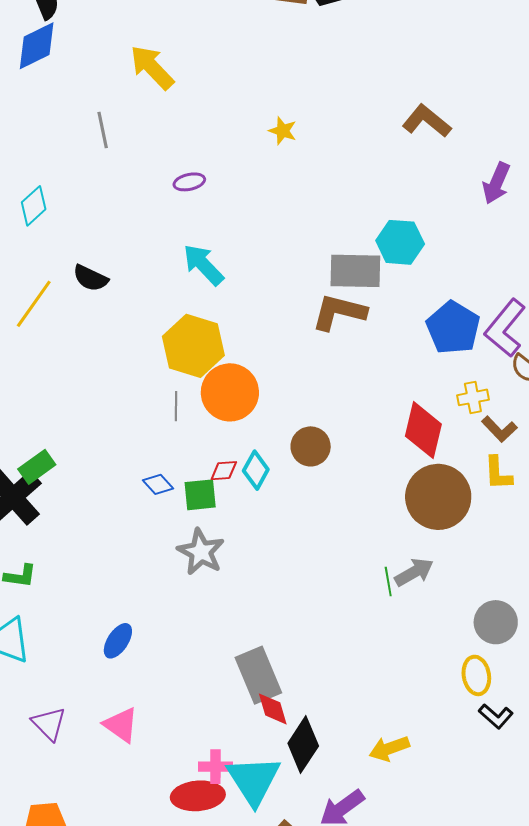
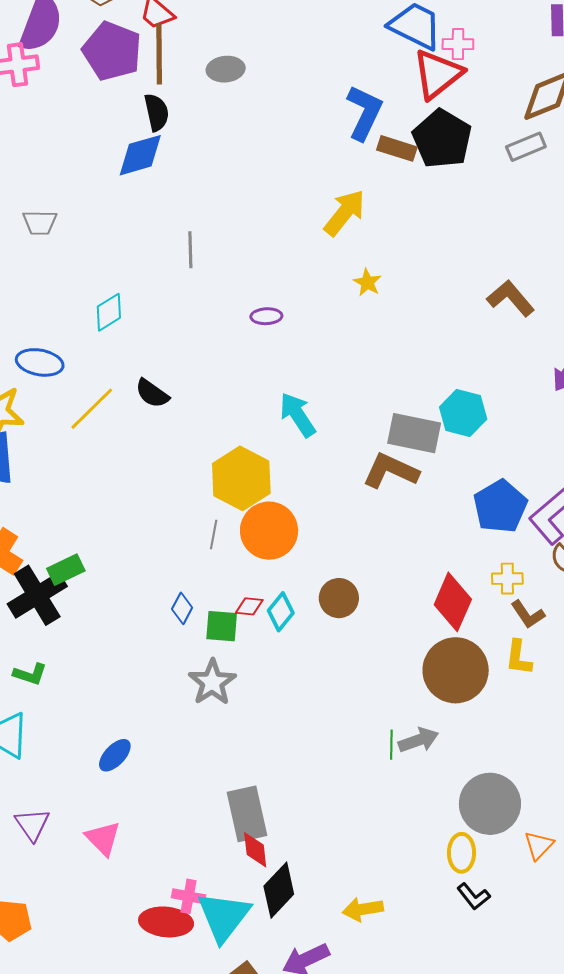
yellow arrow: (152, 67) -> (345, 213), moved, turned 72
cyan arrow: (203, 265) -> (298, 415), moved
blue diamond: (158, 484) -> (182, 608), turned 60
gray circle: (496, 622) -> (490, 804), size x1.4

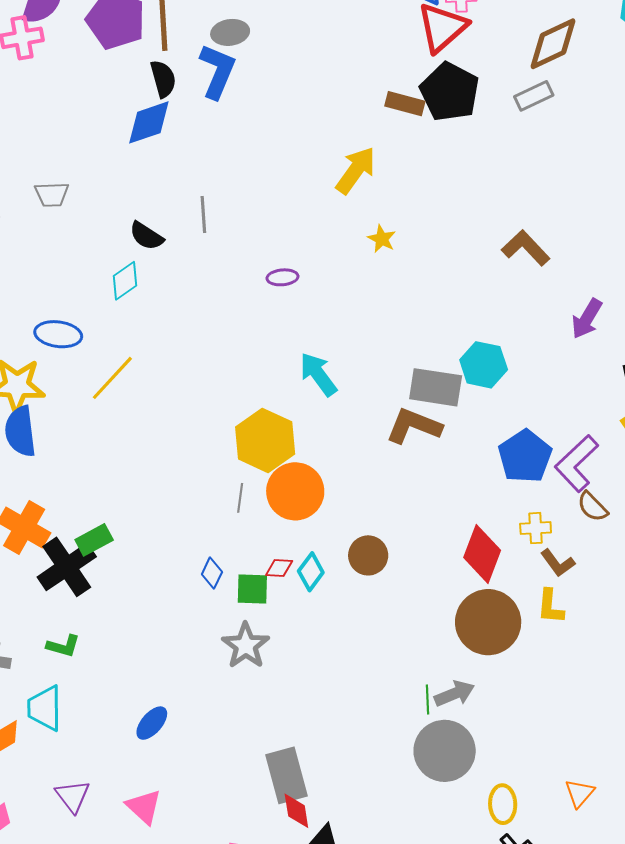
blue L-shape: (364, 113) -> (217, 71), moved
black semicircle: (152, 393) -> (146, 236), moved
gray circle: (490, 804) -> (445, 751), moved

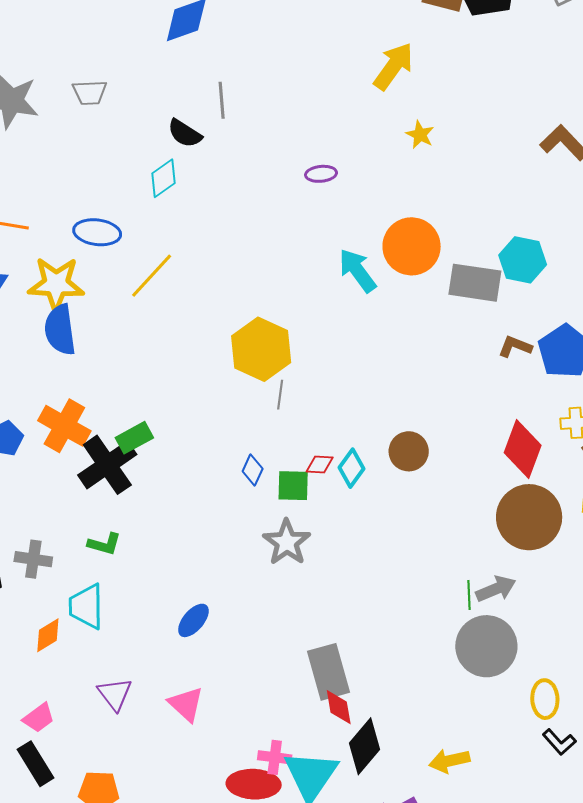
gray line: (203, 215) -> (222, 100), moved
brown L-shape: (414, 426) -> (515, 347), moved, size x0.6
yellow hexagon: (265, 440) -> (261, 349), moved
orange circle: (295, 491) -> (412, 246), moved

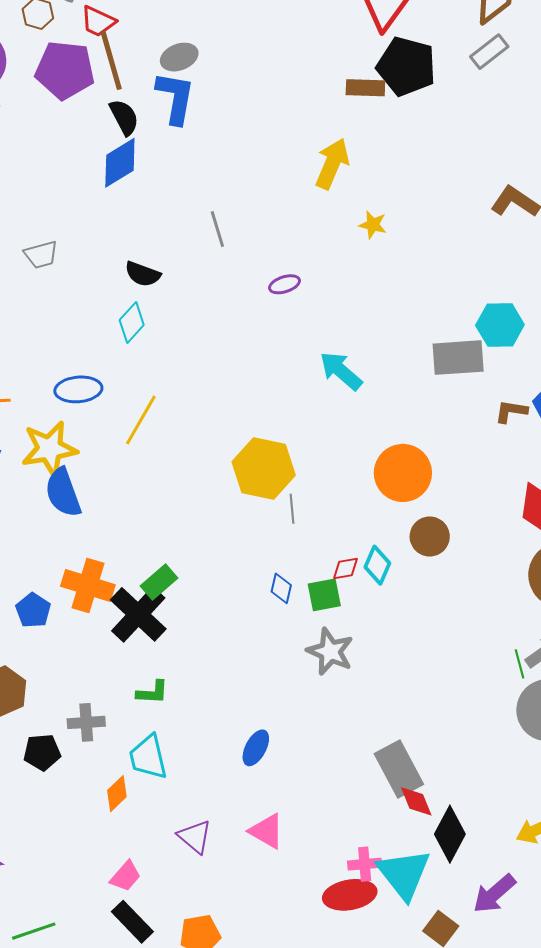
gray line: (222, 100) -> (217, 229), moved
orange circle: (412, 246) -> (403, 473), moved

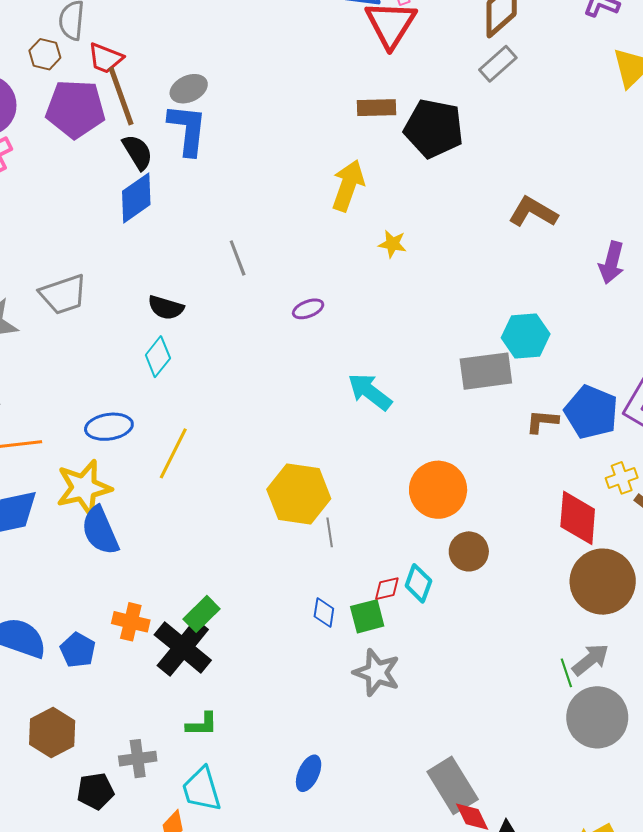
black pentagon: (406, 66) -> (434, 128), moved
gray trapezoid: (41, 255) -> (63, 294), size x1.4
orange cross: (88, 585) -> (131, 622), size x0.7

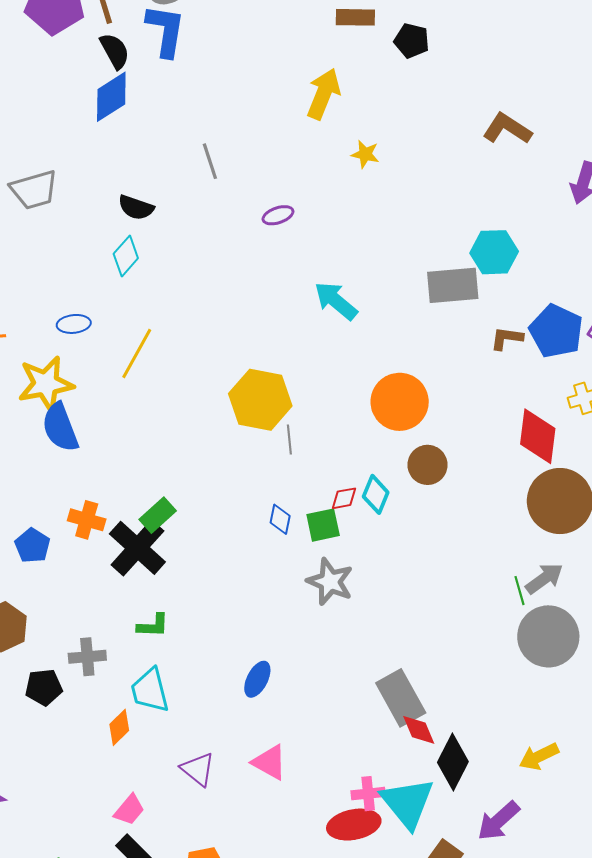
black pentagon: (434, 128) -> (412, 41), size x0.6
blue ellipse: (109, 427) -> (74, 324), size x0.7

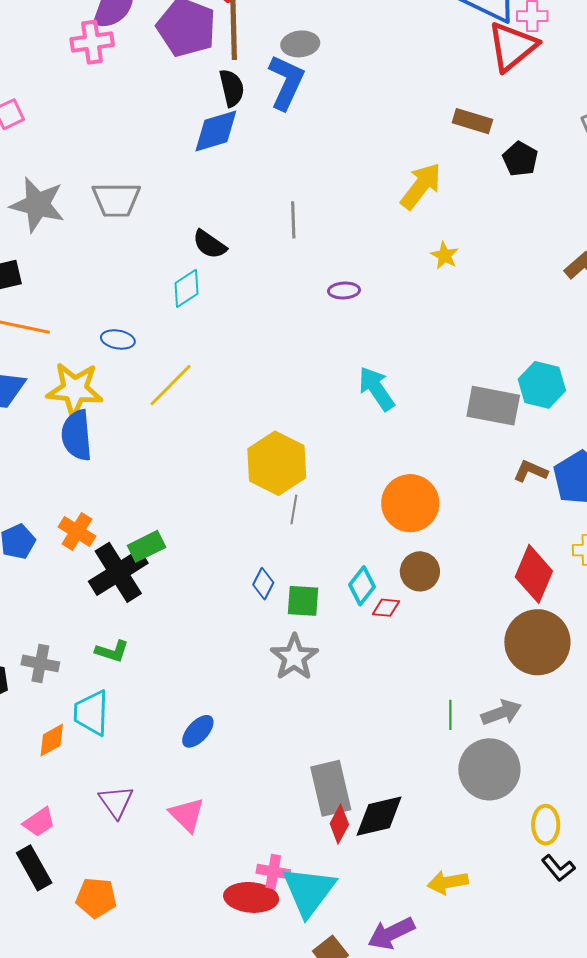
red diamond: (344, 498) -> (386, 608), moved
green line: (520, 591) -> (450, 715), moved
red diamond: (419, 730) -> (339, 824), turned 36
black diamond: (453, 762) -> (379, 816), moved, turned 34

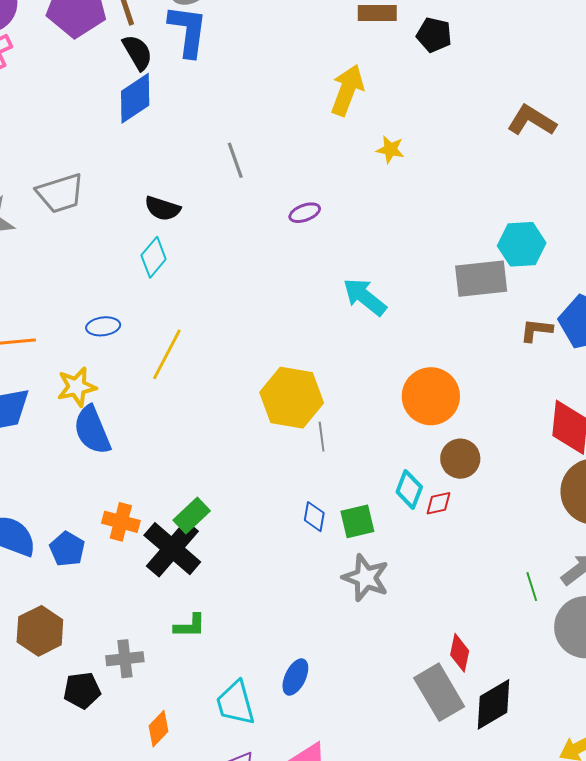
yellow star: (75, 389) -> (77, 387), size x0.7
cyan trapezoid: (91, 713) -> (236, 703), moved
red diamond: (339, 824) -> (460, 653), moved

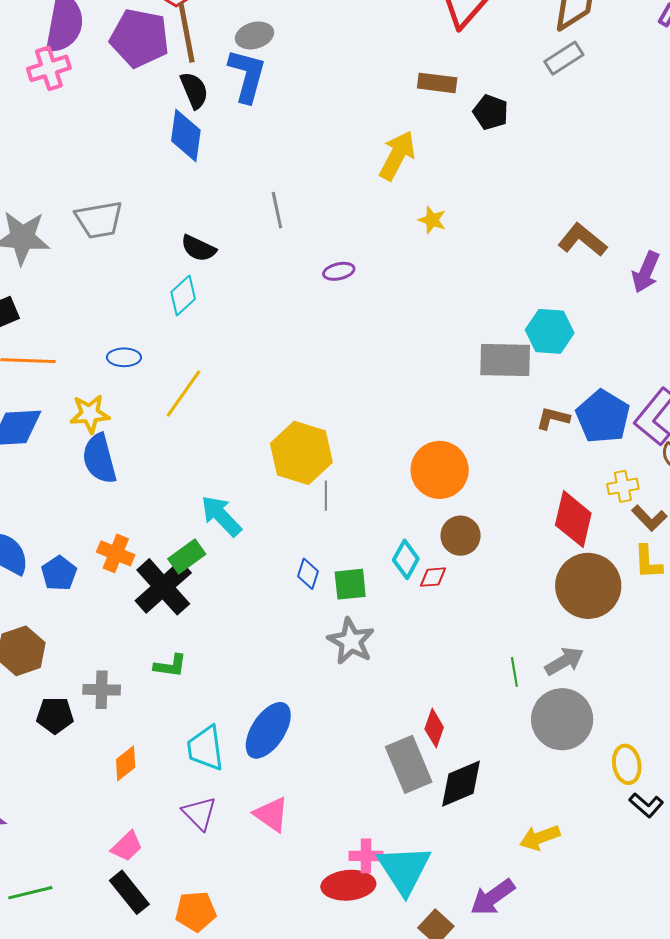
blue diamond: (135, 98) -> (186, 135), turned -56
brown L-shape: (532, 121) -> (582, 240), moved
cyan arrow: (365, 297) -> (221, 516), moved
blue ellipse: (295, 677) -> (268, 730), size x1.6

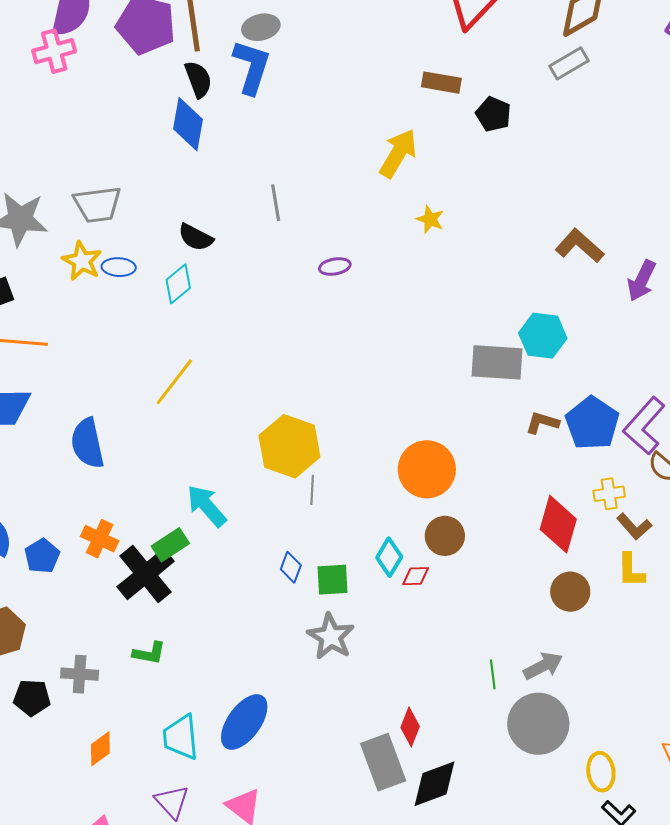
blue ellipse: (124, 357) -> (119, 267), moved
yellow star: (90, 414) -> (82, 261), moved, turned 30
brown circle: (588, 586) -> (570, 592), size x0.6

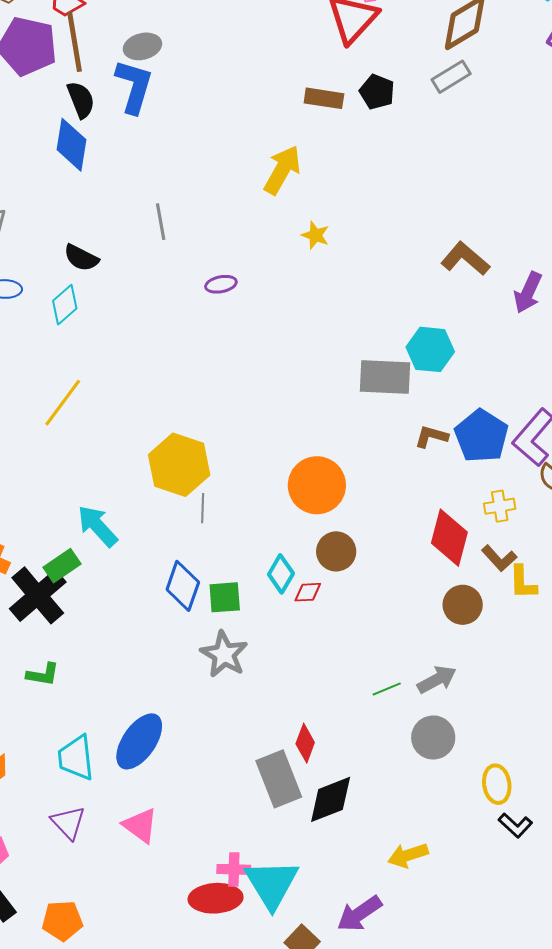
black pentagon: (493, 114) -> (377, 92), moved
brown L-shape: (634, 526) -> (499, 558), moved
blue diamond: (291, 567) -> (183, 586), size x1.6
green line: (493, 674) -> (387, 689), turned 76
gray circle: (538, 724) -> (433, 737), size x0.7

